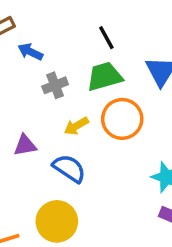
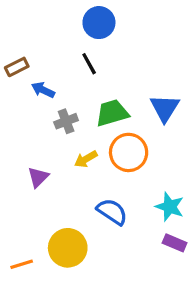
black line: (106, 38) -> (89, 64), moved
purple triangle: (25, 145) -> (38, 177), turned -35
blue semicircle: (69, 168) -> (112, 212), moved

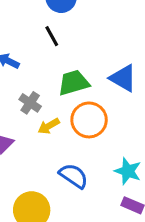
blue triangle: (165, 108) -> (123, 78), turned -32
gray cross: (66, 121) -> (30, 103), moved, turned -35

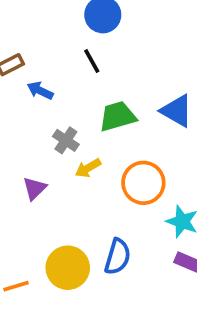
orange circle: (89, 120) -> (143, 183), moved
blue semicircle: (74, 176) -> (118, 257), moved, turned 72

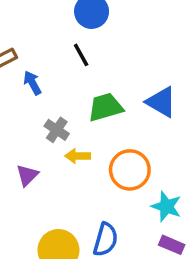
blue arrow: (40, 91) -> (32, 83), turned 35
yellow arrow: (88, 168) -> (78, 156), turned 30

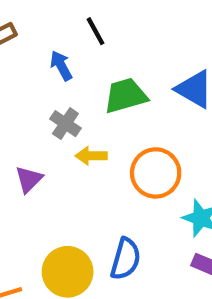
blue arrow: (32, 83) -> (61, 66), moved

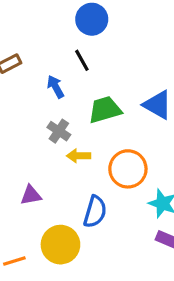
purple triangle: (29, 179) -> (31, 195), moved, turned 35
blue semicircle: (126, 259) -> (95, 212), moved

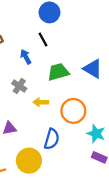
gray cross: (59, 131) -> (19, 86), moved

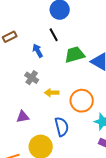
green trapezoid: (58, 72) -> (75, 55), moved
blue semicircle: (52, 139) -> (62, 127), turned -30

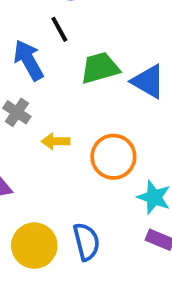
blue arrow: (38, 51) -> (28, 60), size x1.5
blue semicircle: (62, 127) -> (86, 242), moved

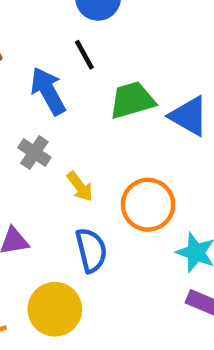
yellow arrow: (56, 141) -> (80, 187), turned -128
blue semicircle: (86, 242) -> (91, 250), moved

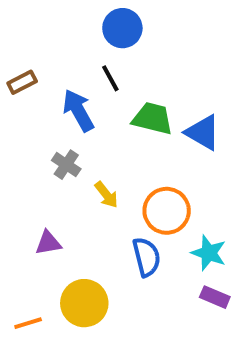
green trapezoid: (132, 100) -> (153, 118), turned 30
blue semicircle: (91, 250) -> (147, 257), moved

